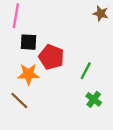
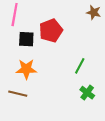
red pentagon: (51, 57) -> (51, 31), moved, turned 30
brown line: (19, 100) -> (18, 94), turned -30

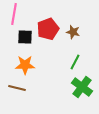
brown star: (94, 12) -> (73, 32), moved
green cross: (87, 93) -> (82, 87), size x1.5

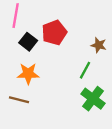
brown star: (73, 32) -> (99, 45), moved
black square: (25, 37) -> (28, 42), turned 35

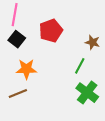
black square: (28, 42) -> (17, 39), moved
brown line: (19, 100) -> (18, 94), turned -36

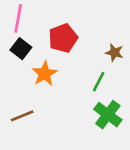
orange star: (26, 69) -> (45, 74), moved, turned -30

